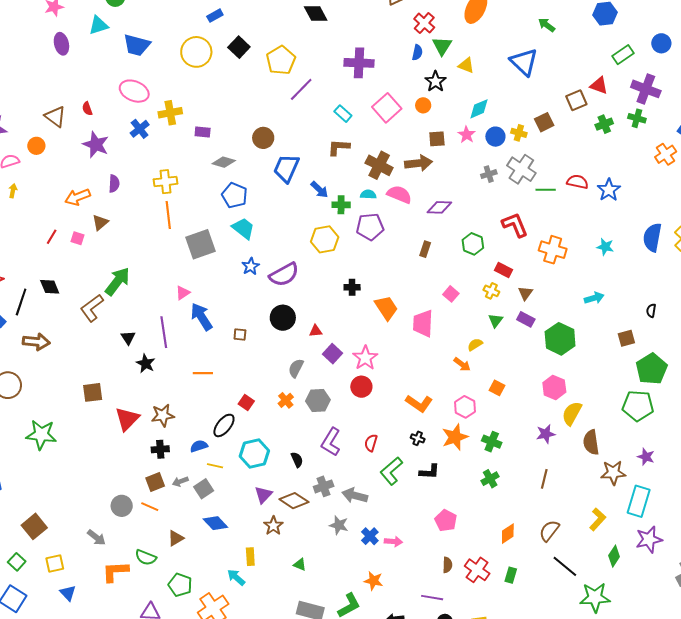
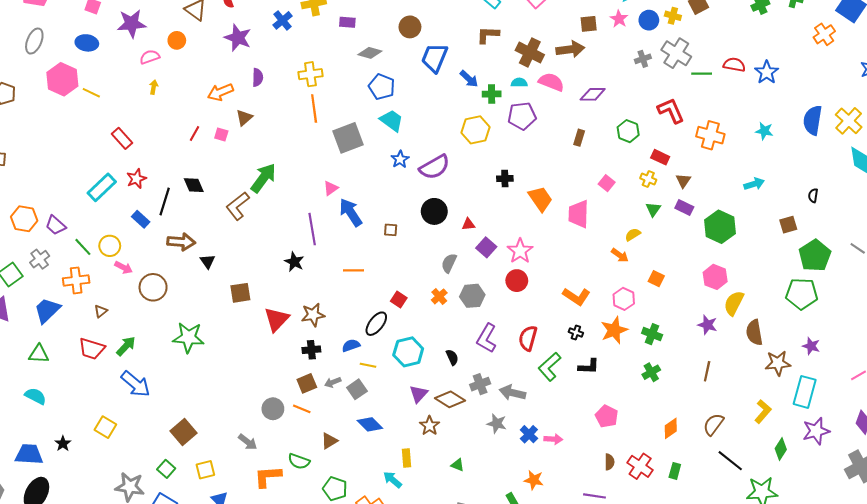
black triangle: (128, 338) -> (208, 261), moved
purple star: (546, 434) -> (707, 325), turned 30
red semicircle: (371, 443) -> (528, 338), size x1.4

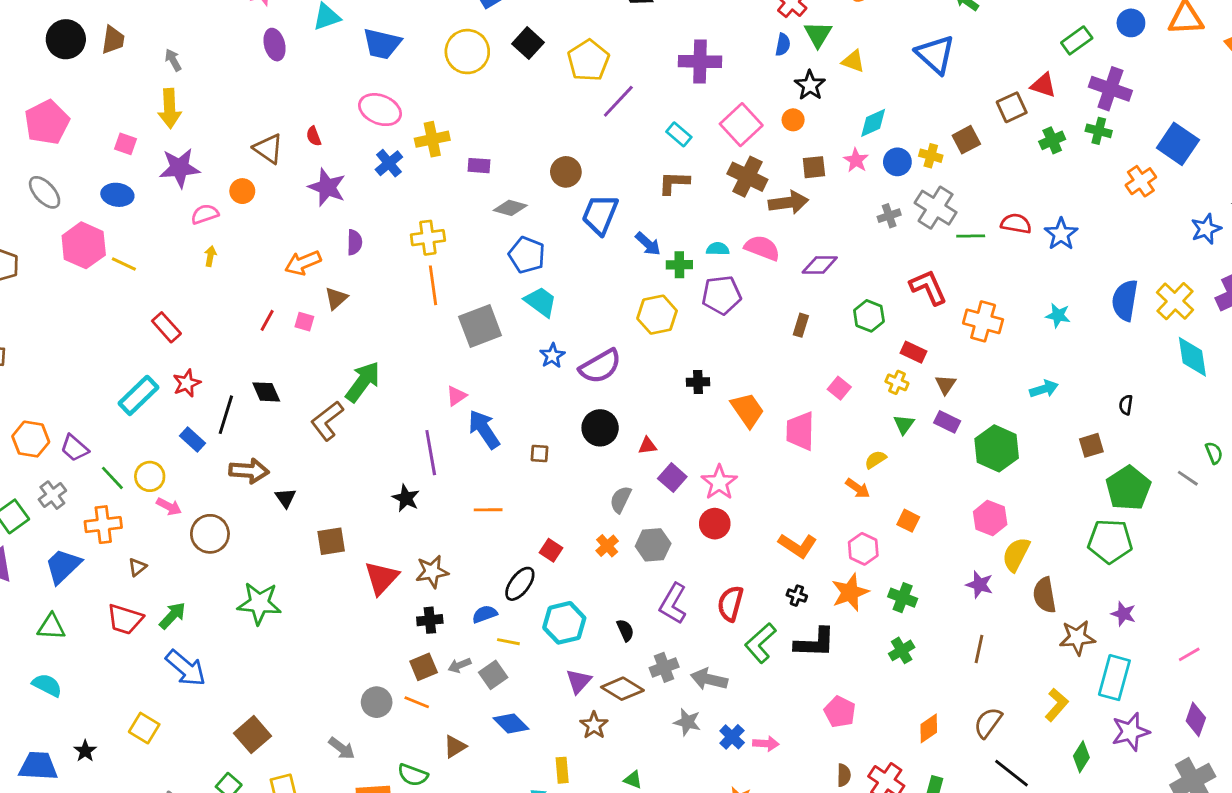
gray ellipse: (34, 41) -> (45, 192), turned -65
brown cross: (530, 52) -> (747, 177), moved
black L-shape: (589, 366) -> (815, 643), size x1.4

